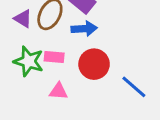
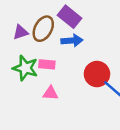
purple triangle: (23, 19) -> (21, 32), turned -49
red circle: (94, 64) -> (97, 74), moved

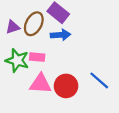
red circle: (97, 74) -> (66, 86), moved
pink triangle: (50, 93) -> (40, 84), size x1.5

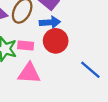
red circle: (66, 86) -> (56, 41), moved

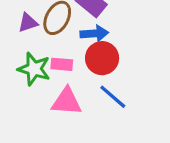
blue line: (90, 70) -> (113, 97), moved

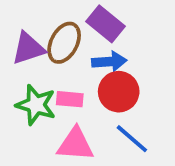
purple triangle: (28, 23) -> (28, 48), size x1.4

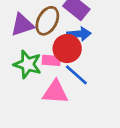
red circle: (119, 92) -> (67, 49), moved
blue line: (132, 139) -> (76, 75), moved

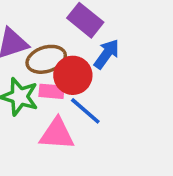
brown ellipse: (47, 21) -> (46, 59), moved, turned 44
blue arrow: (79, 34) -> (107, 54), moved, turned -50

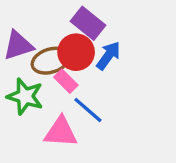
red circle: (73, 75) -> (76, 52), moved
pink rectangle: (52, 91) -> (66, 81), moved, turned 40

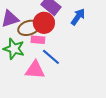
blue arrow: (108, 56) -> (78, 17), moved
pink rectangle: (66, 81) -> (38, 40), turned -40

